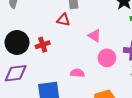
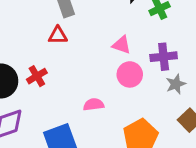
pink triangle: (95, 36) -> (122, 45), moved

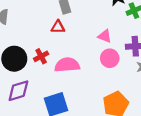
pink semicircle: (94, 105) -> (67, 65), moved, size x1.6

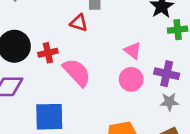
pink semicircle: (67, 65) -> (77, 72), turned 35

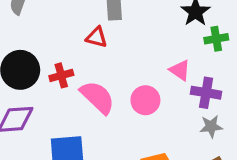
pink triangle: (133, 50) -> (180, 70), moved
pink circle: (131, 79) -> (145, 100), moved

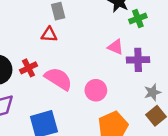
pink circle: (145, 100) -> (96, 90), moved
gray star: (211, 127) -> (152, 92), moved

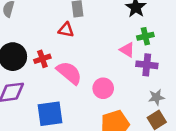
green cross: (138, 18) -> (145, 36), moved

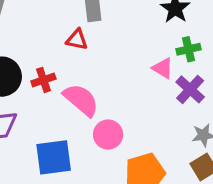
purple cross: (147, 65) -> (190, 89), turned 36
pink circle: (103, 88) -> (108, 135), moved

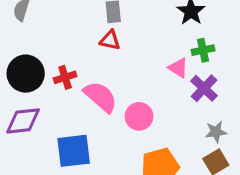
red triangle: (77, 40) -> (110, 40), moved
pink circle: (108, 135) -> (139, 116), moved

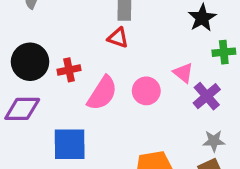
green cross: (203, 50) -> (224, 52), moved
pink semicircle: (100, 97) -> (102, 93), turned 75
pink circle: (139, 116) -> (146, 91), moved

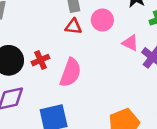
pink circle: (146, 91) -> (102, 20), moved

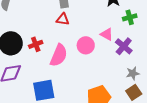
pink circle: (102, 20) -> (86, 45), moved

